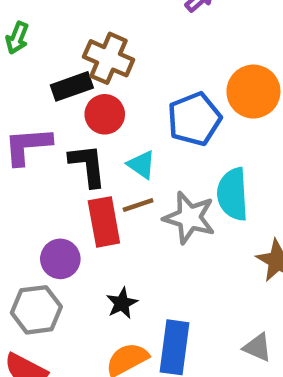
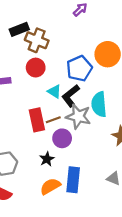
black rectangle: (72, 86) -> (19, 29), moved
black L-shape: (88, 165) -> (71, 96), moved, turned -120
brown line: (138, 205) -> (53, 120), moved
purple circle: (60, 259) -> (62, 138), moved

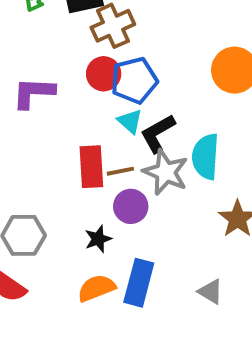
brown cross: (37, 40) -> (113, 26), turned 35
blue pentagon: (79, 68) -> (134, 80), moved

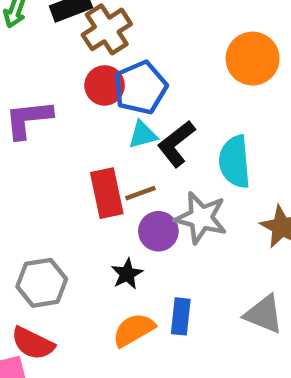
cyan triangle: (130, 121) -> (143, 135), turned -48
gray star: (166, 172) -> (201, 218), moved
blue rectangle: (139, 283) -> (181, 316), size x0.7
gray triangle: (211, 292) -> (264, 314), size x1.4

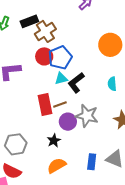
cyan semicircle: (235, 162) -> (112, 84), moved, size x0.6
blue rectangle: (181, 316) -> (92, 162), moved

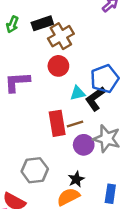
blue pentagon: (60, 58) -> (105, 79), moved
black star: (54, 141) -> (76, 179), moved
gray hexagon: (16, 144) -> (35, 170), moved

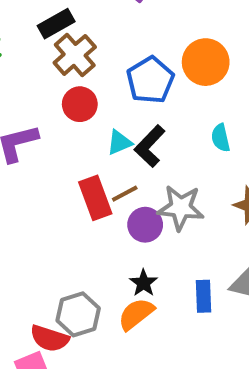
black rectangle: (42, 23) -> (56, 24), moved
blue pentagon: (105, 79) -> (150, 80), moved
gray hexagon: (35, 170) -> (78, 314), moved

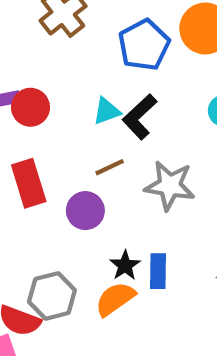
red circle: (80, 104) -> (30, 107), moved
red rectangle: (95, 198) -> (29, 183), moved
purple circle: (145, 225) -> (85, 211), moved
blue rectangle: (203, 296) -> (158, 271), moved

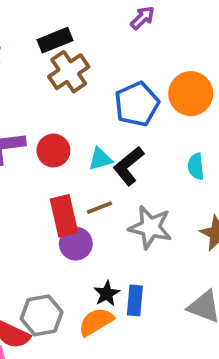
red circle: (30, 107) -> (53, 151), moved
red rectangle: (29, 183) -> (64, 216), moved

